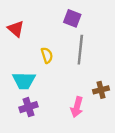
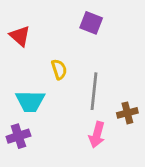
gray line: (80, 50) -> (94, 91), moved
purple cross: (28, 107) -> (18, 136), moved

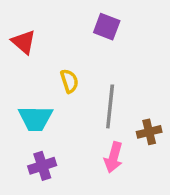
purple cross: (18, 136) -> (42, 166), moved

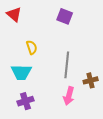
red triangle: (24, 42) -> (14, 14), moved
yellow semicircle: (69, 81) -> (32, 47), moved

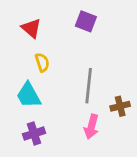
red triangle: (14, 14) -> (31, 28), moved
cyan trapezoid: (21, 72) -> (29, 95), turned 60

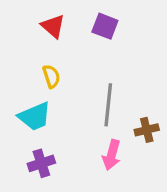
red triangle: (31, 28) -> (53, 26), moved
cyan trapezoid: (29, 95) -> (35, 117), turned -84

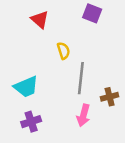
purple square: (105, 26) -> (92, 13), moved
yellow semicircle: (51, 76) -> (63, 51), moved

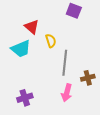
red triangle: (40, 20) -> (32, 27), moved
cyan trapezoid: (26, 87) -> (21, 49), moved

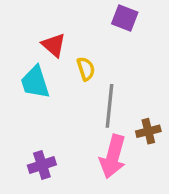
cyan trapezoid: (21, 49) -> (35, 82), turned 95
pink arrow: (67, 93) -> (113, 157), size x1.4

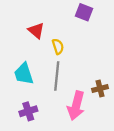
cyan trapezoid: (35, 82) -> (24, 74), moved
gray line: (109, 106) -> (57, 76), moved

